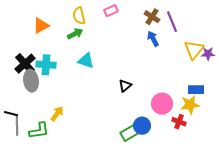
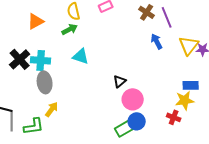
blue arrow: (153, 39) -> (157, 41), moved
gray ellipse: (31, 81) -> (45, 82), moved
pink circle: (162, 104) -> (133, 99), moved

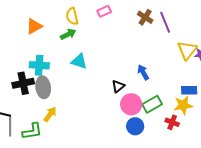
blue arrow: (157, 41) -> (143, 72), moved
black cross: (20, 59) -> (23, 83), moved, turned 30
green rectangle: (125, 128) -> (152, 104), moved

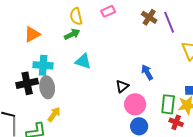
orange triangle: (34, 26) -> (32, 34), moved
green rectangle: (152, 104) -> (168, 104), moved, turned -54

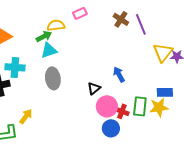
yellow semicircle: (76, 16) -> (56, 25), moved, turned 96
cyan triangle: (83, 61) -> (49, 50), moved, turned -36
gray ellipse: (47, 87) -> (53, 78), moved
red cross: (176, 122) -> (122, 111), moved

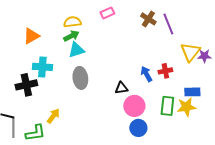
yellow semicircle: (56, 25) -> (72, 22), moved
black triangle: (94, 88) -> (121, 88), turned 32
red cross: (122, 111) -> (165, 71), moved, turned -32

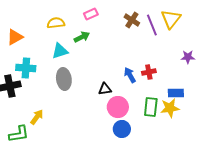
green arrow: (71, 36) -> (82, 37), moved
yellow triangle: (190, 52) -> (171, 19), moved

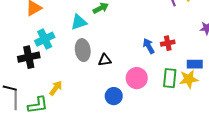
cyan cross: (26, 68) -> (45, 39), turned -30
black triangle: (105, 89) -> (105, 60), moved
blue circle: (122, 129) -> (114, 96), moved

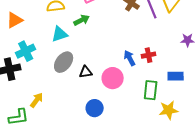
gray ellipse: (83, 50) -> (64, 62), turned 45
pink circle: (137, 78) -> (113, 78), moved
yellow star: (189, 79) -> (169, 110), moved

